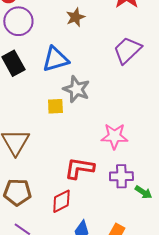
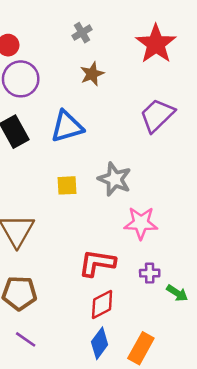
gray star: (76, 89) -> (115, 179), moved
purple cross: (121, 176) -> (150, 273), size x0.7
red diamond: (61, 201) -> (102, 304), moved

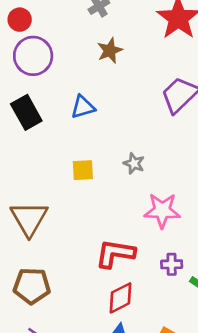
blue triangle: (67, 127) -> (83, 107), size x0.7
gray star: (115, 179) -> (134, 163), size x0.6

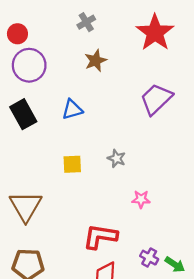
pink star: (162, 211) -> (141, 199), size x0.6
purple cross: (172, 264) -> (149, 258), moved, turned 30

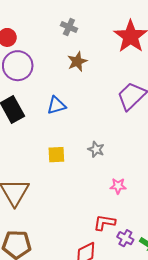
gray cross: (86, 22) -> (69, 27), turned -35
red L-shape: (100, 237) -> (104, 223), moved, size x0.7

